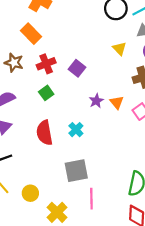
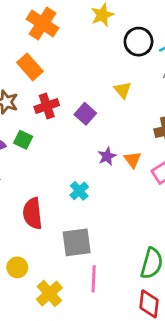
yellow triangle: (119, 49) -> (123, 90), moved
green square: (46, 93) -> (23, 140), moved, turned -32
red semicircle: (44, 133) -> (33, 213), moved

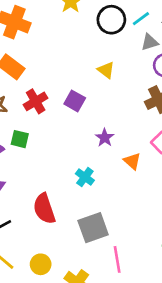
orange triangle: (133, 160) -> (132, 161), moved

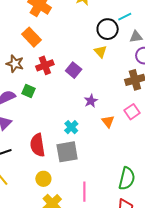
cyan line: (141, 19) -> (125, 17), moved
black circle: (111, 20) -> (108, 29), moved
gray square: (93, 228) -> (67, 152), moved
yellow circle: (41, 264) -> (43, 179), moved

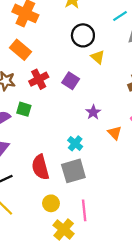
black circle: (108, 29) -> (83, 35), moved
pink line: (84, 192) -> (84, 210), moved

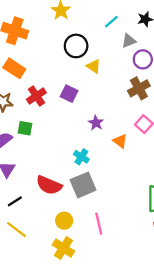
red semicircle: (40, 167) -> (49, 185), turned -45
yellow cross: (64, 229) -> (63, 248), moved

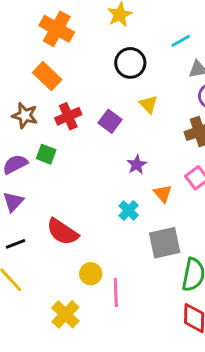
yellow triangle: (94, 66) -> (148, 104), moved
cyan cross: (81, 157) -> (129, 211), moved
gray square: (83, 185) -> (165, 243), moved
yellow circle: (64, 221) -> (91, 274), moved

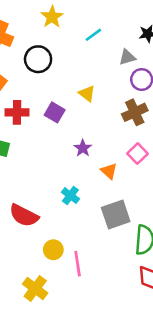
cyan line: (181, 41) -> (93, 35), moved
black circle: (130, 63) -> (38, 59), moved
red cross: (68, 116) -> (17, 112), turned 30
cyan cross: (129, 211) -> (70, 196), moved

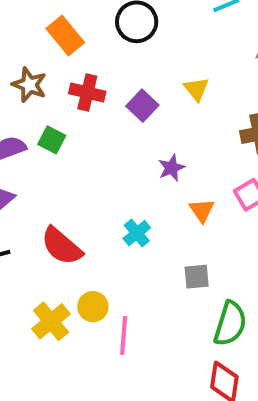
gray square: (116, 215) -> (197, 277), size x0.6
yellow cross: (35, 288) -> (51, 321), moved

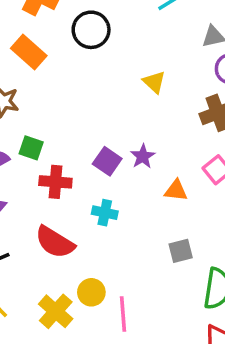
red cross: (87, 93) -> (55, 182), moved
purple square: (142, 106) -> (107, 161), moved
orange triangle: (202, 210) -> (176, 190), turned -40
cyan cross: (137, 233) -> (105, 213), moved, turned -30

